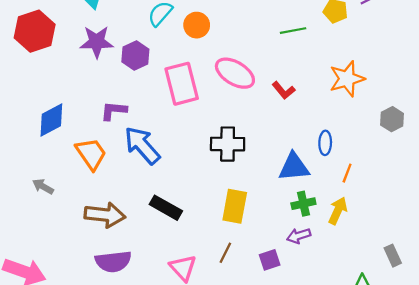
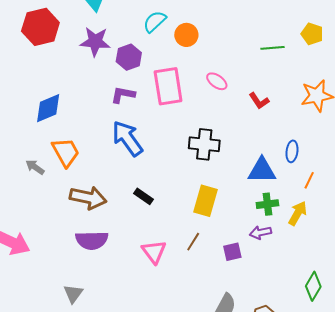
pink ellipse: (235, 73) -> (217, 81), size x0.6
purple L-shape: (114, 111) -> (123, 95), moved
orange trapezoid: (91, 154) -> (66, 152), moved
black rectangle: (166, 208) -> (144, 196), size x0.7

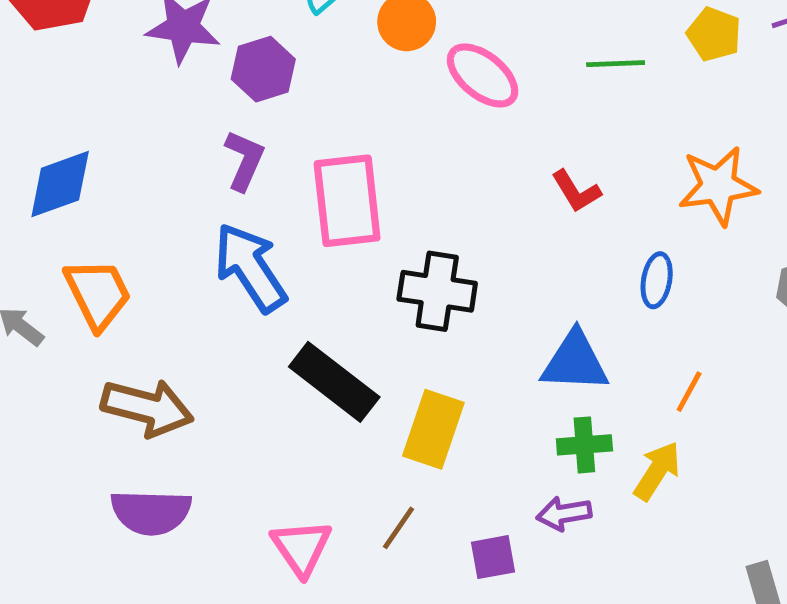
pink ellipse: (217, 81) -> (483, 75), moved, size x1.4
pink rectangle: (168, 86) -> (347, 201), moved
purple L-shape: (123, 95) -> (244, 160), turned 100
blue ellipse: (292, 151) -> (657, 280), moved
black rectangle: (144, 196) -> (334, 382), moved, size x1.8

